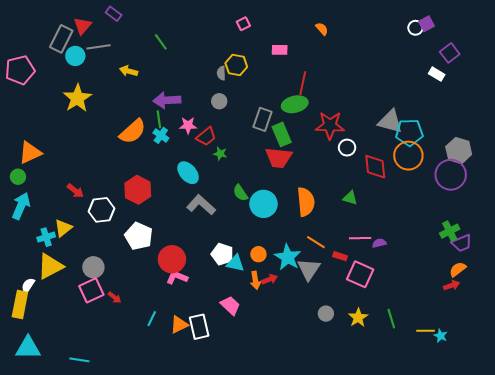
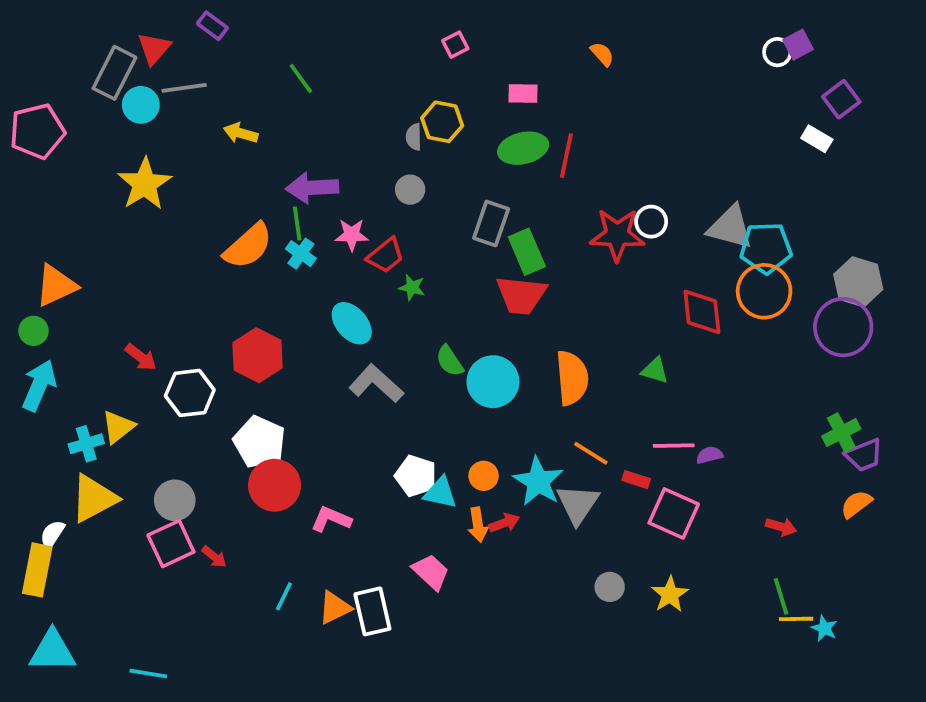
green ellipse: (295, 104) -> (523, 148), moved
white circle: (347, 148) -> (651, 222), moved
red circle: (172, 259) -> (275, 485), moved
red arrow: (452, 285) -> (781, 527), moved, turned 35
green line: (391, 319) -> (781, 596), moved

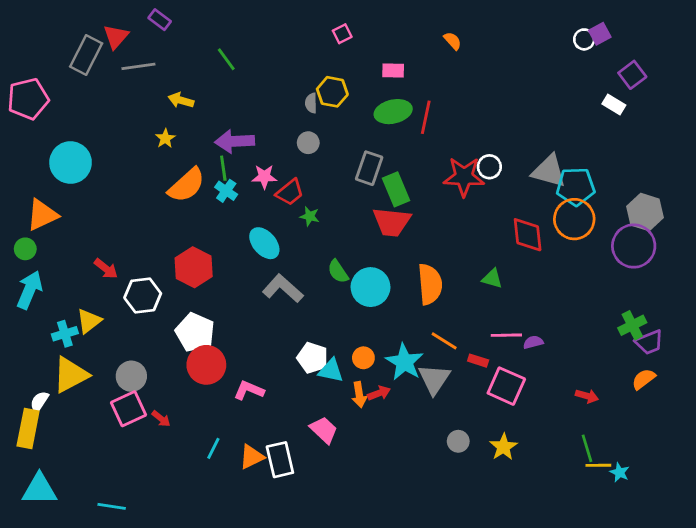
cyan circle: (141, 105) -> (71, 163), moved, size x1.5
yellow star: (145, 184) -> (165, 138), moved, size x0.5

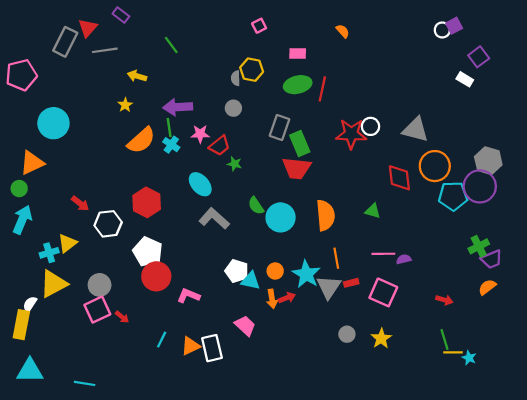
cyan pentagon: (576, 187) -> (453, 196), moved
orange line: (444, 341) -> (336, 258), turned 48
red rectangle: (478, 361) -> (351, 283), moved, turned -32

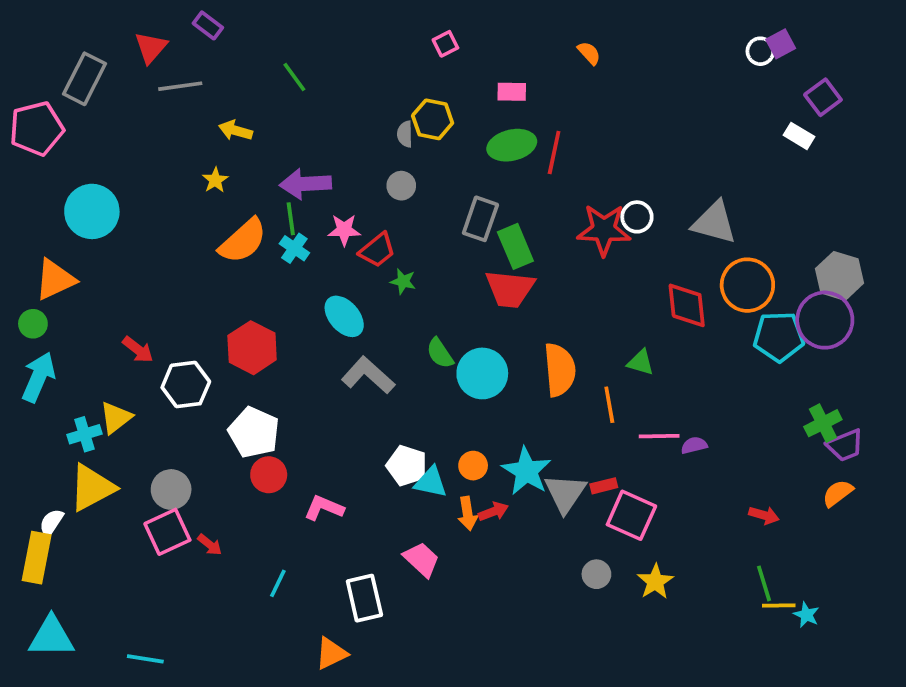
gray rectangle: (65, 42) -> (85, 79), moved
orange line: (336, 258) -> (609, 405), moved
red circle: (156, 276) -> (269, 475), size x0.7
pink square: (383, 292) -> (631, 515), moved
orange triangle: (191, 346) -> (331, 653), moved

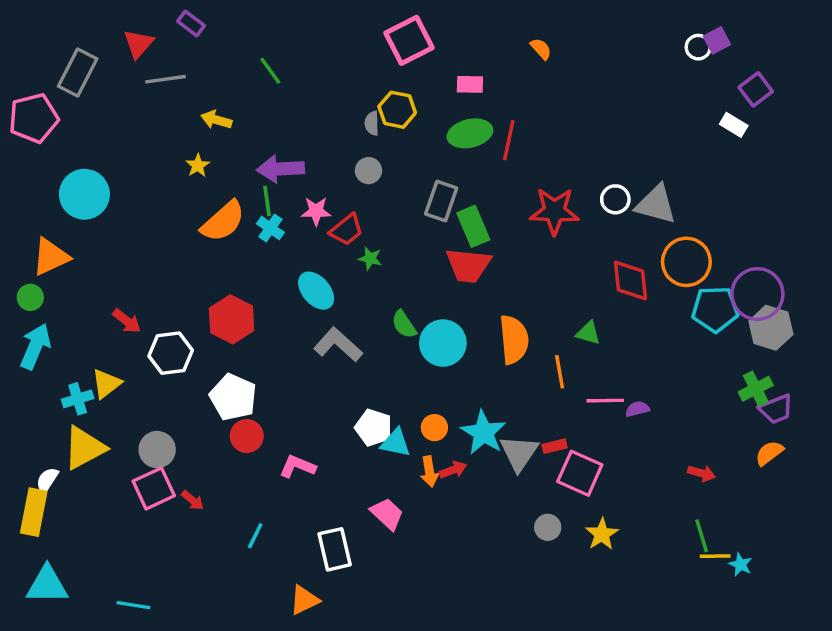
pink square: (445, 44) -> (409, 40), size x2.0
white circle: (637, 217) -> (615, 199), moved
gray hexagon: (840, 276) -> (771, 328), moved

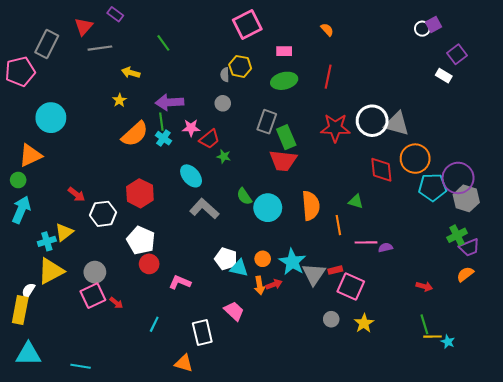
red line: (509, 140) -> (328, 77), moved
white circle: (615, 199) -> (372, 121), size x1.8
orange triangle: (304, 600) -> (184, 363), turned 42

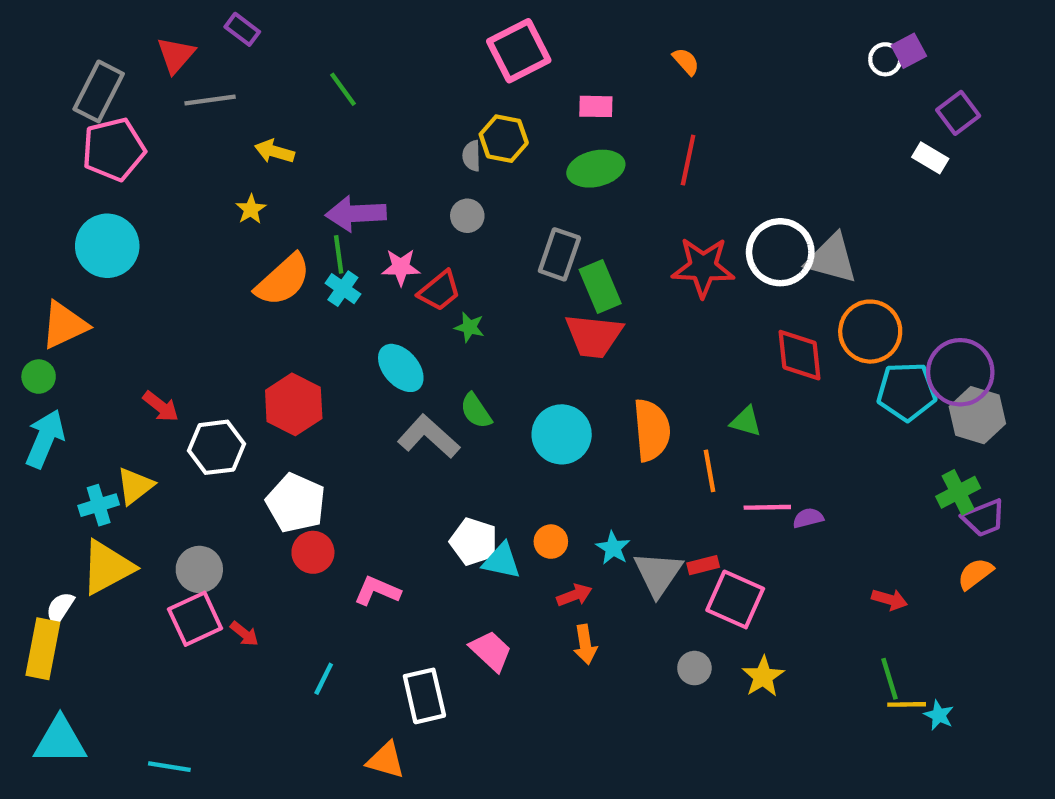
pink pentagon: (20, 72) -> (114, 149), moved
green semicircle: (244, 196) -> (476, 411), moved
cyan star: (292, 262) -> (613, 548), size x0.6
orange arrow: (260, 285) -> (585, 644), moved

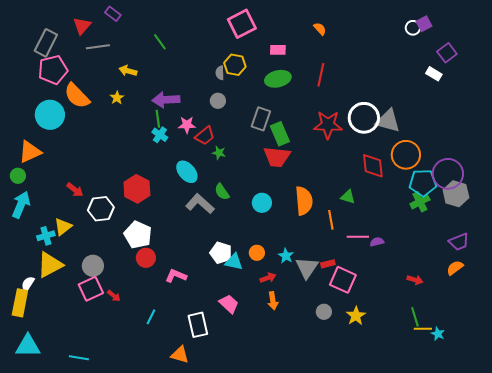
orange semicircle: (283, 280) -> (77, 96), moved, turned 88
cyan circle: (562, 434) -> (262, 203), size x0.7
green cross: (958, 492) -> (420, 202), moved

